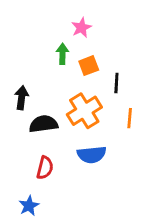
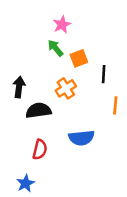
pink star: (81, 28) -> (62, 25), moved
green arrow: (62, 54) -> (55, 48), turned -42
orange cross: (84, 111) -> (66, 88), moved, size x0.7

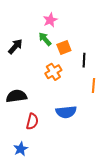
black arrow: (19, 87) -> (15, 46), moved, turned 35
black semicircle: (39, 110) -> (16, 96), moved

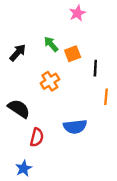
pink star: (50, 20) -> (77, 13), moved
orange cross: (53, 72) -> (50, 81), moved
black semicircle: (16, 96) -> (19, 109), turned 42

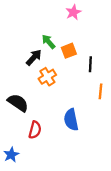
black arrow: (18, 53) -> (34, 57), moved
blue semicircle: (75, 127) -> (71, 120), turned 85
blue star: (24, 168) -> (11, 155), moved

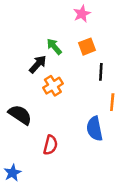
orange square: (69, 51) -> (87, 47), moved
blue semicircle: (71, 120) -> (95, 129), moved
red semicircle: (35, 130) -> (50, 145), moved

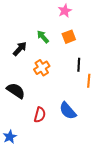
black arrow: (38, 64) -> (20, 49), moved
black line: (101, 72) -> (79, 65), moved
blue semicircle: (95, 129) -> (68, 111), moved, turned -30

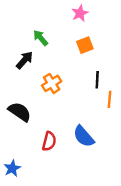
green arrow: (43, 37) -> (41, 38), moved

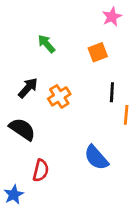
pink star: (80, 13) -> (112, 17), moved
black arrow: (25, 60) -> (28, 88), moved
red semicircle: (49, 141) -> (41, 170), moved

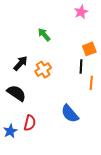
green arrow: (46, 44) -> (44, 35), moved
orange square: (98, 52) -> (89, 49), moved
blue star: (14, 195) -> (10, 131), moved

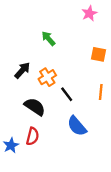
orange square: (89, 49) -> (99, 54), turned 32
black line: (81, 66) -> (67, 94), moved, turned -40
black semicircle: (16, 93) -> (35, 107), moved

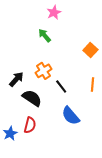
pink star: (89, 13) -> (54, 12), moved
orange square: (99, 54) -> (90, 50), turned 32
black arrow: (22, 70) -> (16, 79), moved

